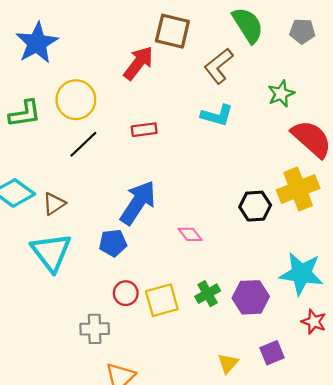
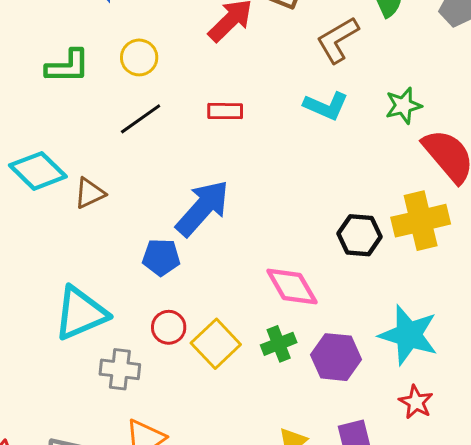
green star: (281, 94) -> (403, 106), moved
yellow circle: (76, 100) -> (139, 57), size x0.7
pink diamond: (190, 234) -> (292, 286), moved, size x1.6
cyan triangle: (51, 252) -> (81, 313), moved, turned 36
yellow square: (162, 300) -> (216, 344), turned -36

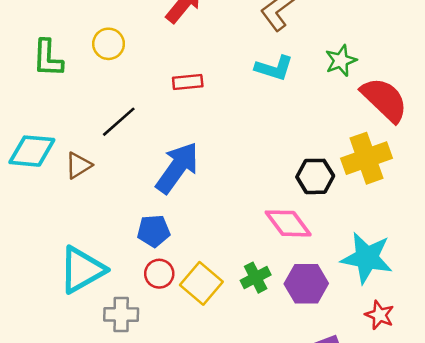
green L-shape: (68, 66) -> (48, 58), turned 99
black line: (141, 119) -> (119, 122), moved
cyan diamond: (38, 171) -> (32, 151), turned -33
blue pentagon: (161, 257) -> (154, 231), moved
pink diamond: (292, 286) -> (288, 223), moved

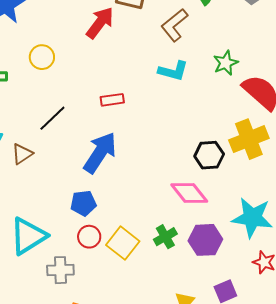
red rectangle: (188, 82) -> (112, 100), moved

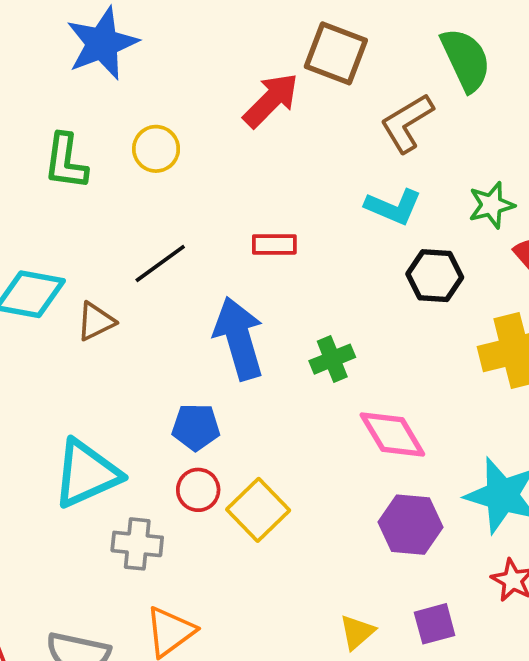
blue arrow: (100, 153) -> (239, 338), turned -57
black hexagon: (209, 155) -> (435, 276), moved
green cross: (165, 237) -> (332, 359), moved

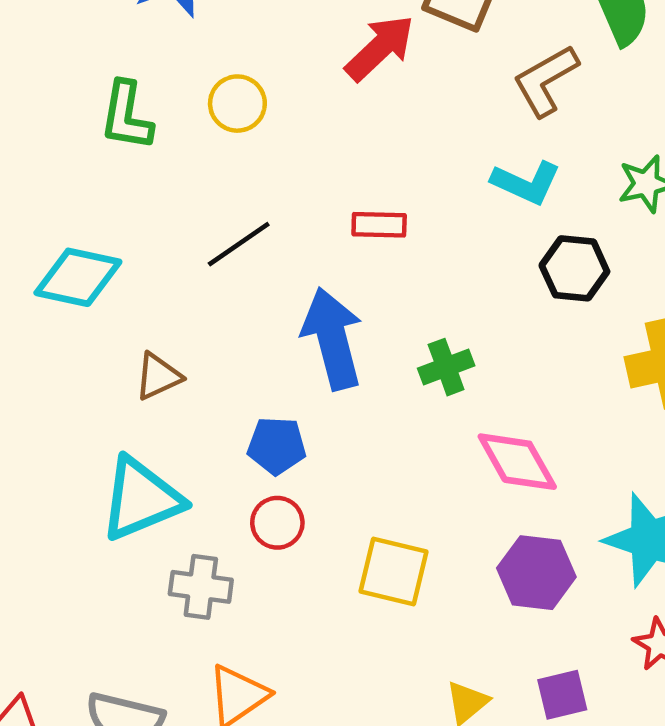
brown triangle: (96, 321) -> (158, 376), moved
yellow square: (258, 510) -> (393, 572), moved, turned -34

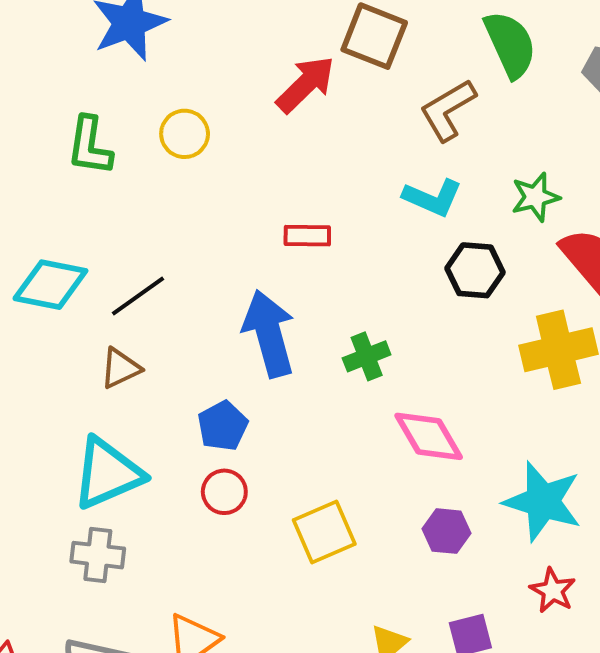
black line: (239, 244) -> (138, 296), moved
blue pentagon: (277, 446) -> (223, 426), turned -30
yellow square: (393, 572) -> (324, 532), turned -36
purple hexagon: (536, 573) -> (446, 531), size x0.7
gray cross: (201, 587) -> (98, 555), moved

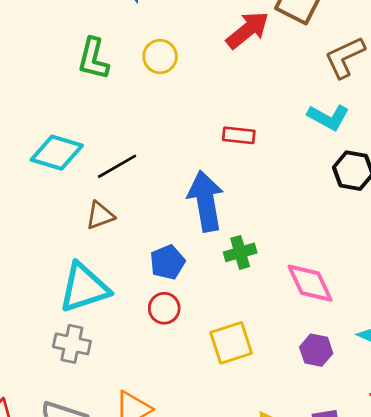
green cross: (367, 356) -> (240, 252), moved

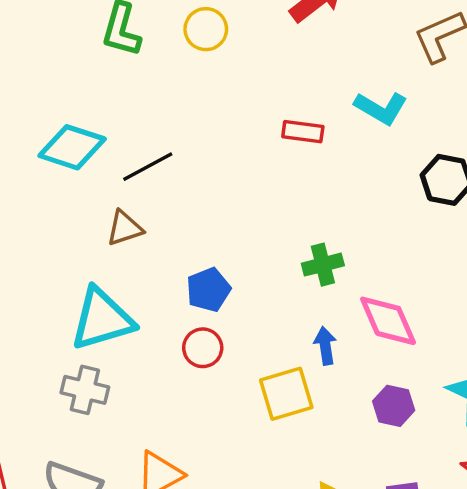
cyan L-shape: (328, 117) -> (381, 108), moved
blue arrow: (206, 201) -> (325, 346), moved, size x0.5
green cross: (240, 252) -> (323, 265), moved

